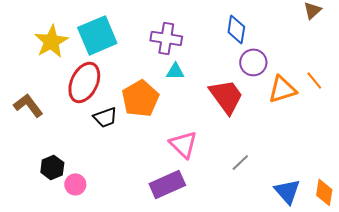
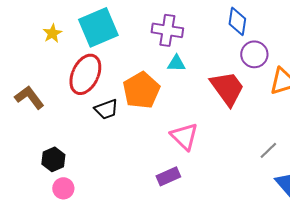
yellow star: (51, 41) -> (52, 33), size x0.6
gray line: (240, 162) -> (268, 150), moved
pink circle: (75, 184) -> (63, 188), moved
purple rectangle: (167, 184) -> (168, 176), size x0.7

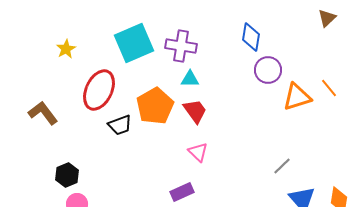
cyan square: (98, 27) -> (134, 43), moved
red trapezoid: (227, 88) -> (195, 111), moved, size x0.7
pink triangle: (184, 136) -> (198, 152), size x0.7

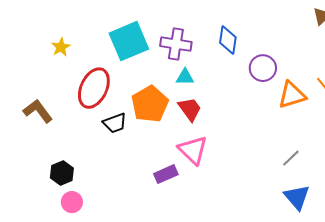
blue diamond: (251, 37) -> (228, 40), moved
pink triangle: (198, 152) -> (193, 150), size x1.5
gray line: (282, 166) -> (291, 158), moved
purple rectangle: (182, 192) -> (166, 174), moved

